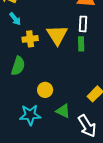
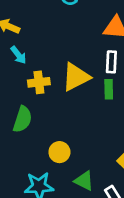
yellow triangle: (57, 35) -> (76, 77), turned 35

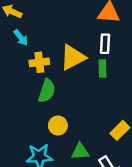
green semicircle: (23, 119) -> (47, 91), moved
green triangle: (84, 181) -> (80, 152), turned -30

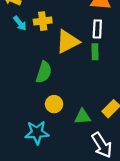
yellow cross: (39, 62) -> (43, 21), moved
green triangle: (80, 152) -> (83, 117), moved

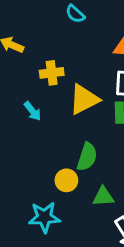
cyan arrow: (20, 23) -> (33, 111), moved
green semicircle: (44, 72) -> (87, 157), moved

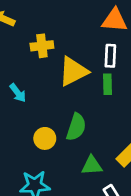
cyan arrow: (33, 111) -> (18, 93), moved
yellow circle: (66, 180) -> (45, 138), moved

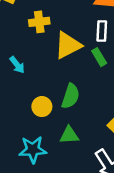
green rectangle: (108, 84) -> (99, 57), turned -30
green triangle: (92, 165) -> (69, 135), moved

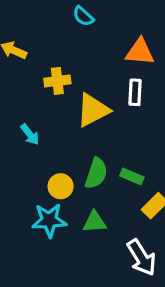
green rectangle: (99, 57) -> (132, 177), moved, turned -36
cyan star: (33, 150) -> (49, 220), moved

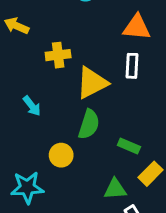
green semicircle: (96, 173) -> (89, 124), moved
cyan star: (49, 220) -> (27, 188), moved
green triangle: (95, 222) -> (115, 189), moved

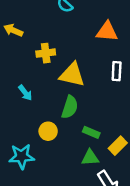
white rectangle: (132, 66) -> (117, 71), moved
yellow triangle: (92, 83) -> (72, 75), turned 40
green rectangle: (129, 146) -> (91, 132), moved

